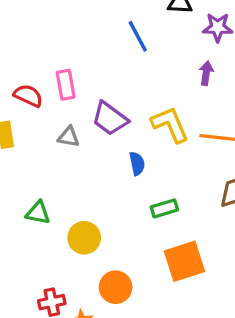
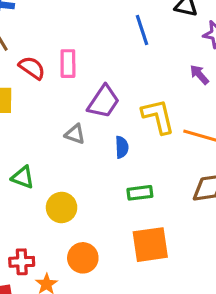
purple arrow: (206, 73) -> (199, 75), turned -60
purple trapezoid: (110, 119) -> (104, 102), turned -102
gray triangle: (69, 137) -> (75, 134), moved

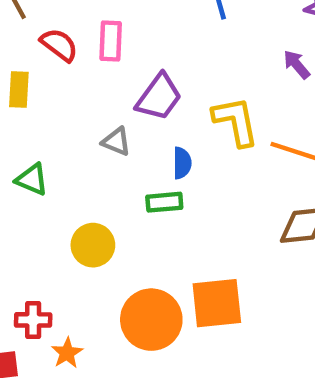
green triangle: (23, 177) -> (32, 179), moved
green rectangle: (140, 193) -> (164, 202), moved
orange circle: (83, 258) -> (151, 320), moved, size x1.4

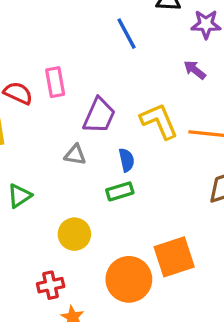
green triangle: (32, 179) -> (19, 196), turned -45
red cross: (33, 320) -> (51, 285), moved

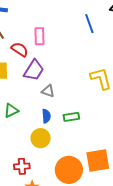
pink rectangle: (55, 82) -> (39, 36), moved
purple trapezoid: (99, 116) -> (34, 70), moved
blue semicircle: (127, 160) -> (46, 116), moved

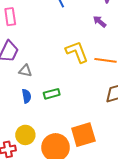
yellow circle: (41, 138) -> (25, 135), moved

